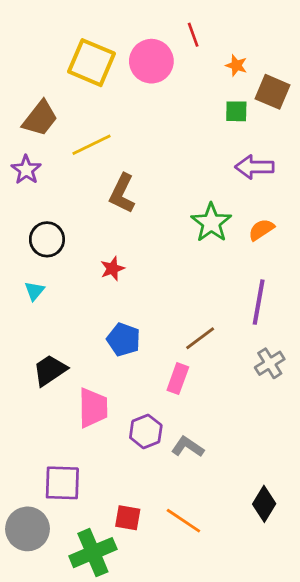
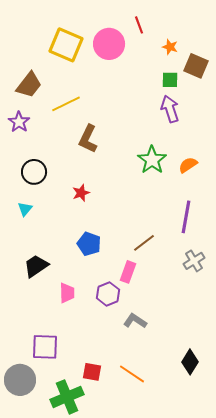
purple arrow: (254, 167) -> (170, 109), moved, turned 72
pink trapezoid: (93, 408) -> (67, 293), size x0.7
purple hexagon: (146, 431) -> (108, 294), moved

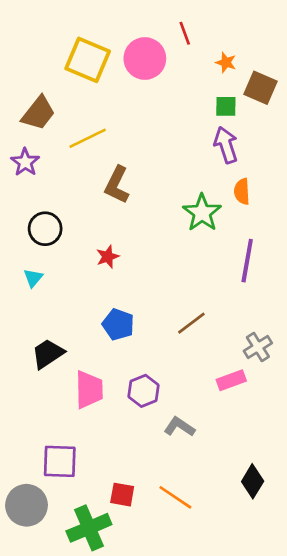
orange semicircle: (188, 165) -> (242, 191), moved, turned -60
purple line: (186, 217) -> (247, 261), moved
pink rectangle: (128, 272) -> (231, 380), moved, turned 50
pink trapezoid: (67, 293) -> (89, 390), size x1.4

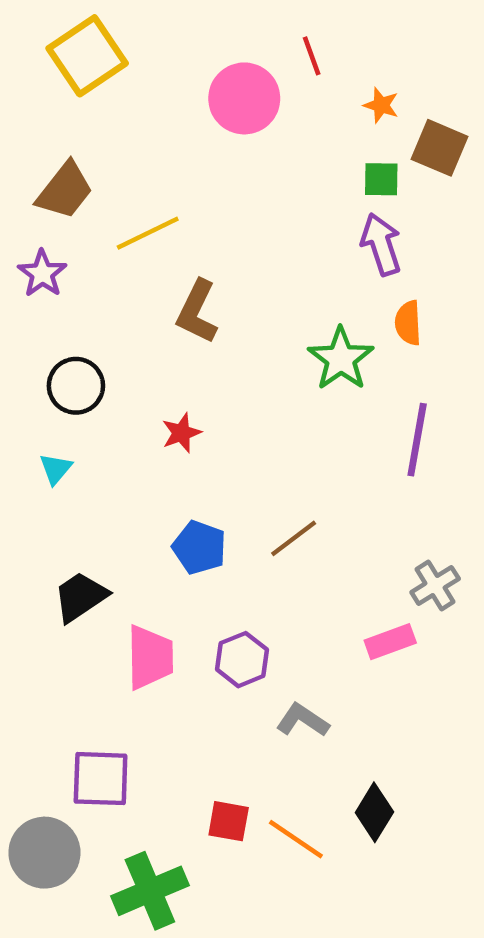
yellow square: (88, 60) -> (87, 56), moved, turned 33
brown line: (191, 323) -> (294, 538), moved
black diamond: (253, 481) -> (374, 812), moved
red square: (122, 495) -> (229, 821), moved

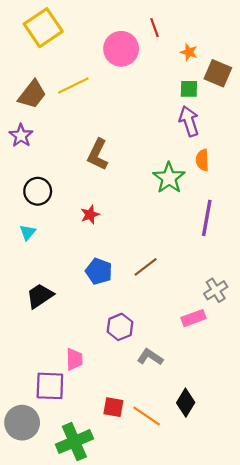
yellow line: (148, 233) -> (73, 86), moved
pink trapezoid: (150, 657) -> (74, 359), moved, size x0.7

